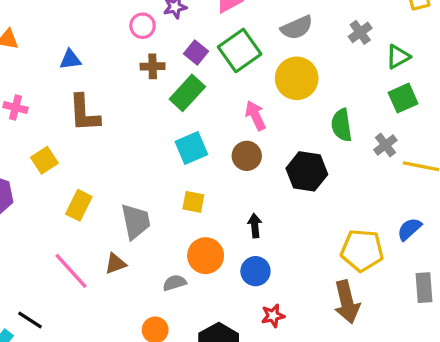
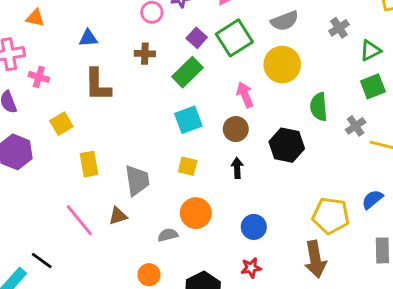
brown cross: (153, 66) -> (145, 54), moved
yellow rectangle: (79, 205) -> (89, 164), turned -40
black arrow: (255, 226) -> (237, 168), moved
blue circle: (255, 271) -> (254, 227), moved

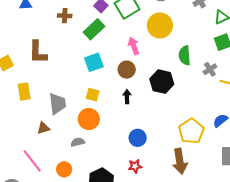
brown L-shape: (98, 85) -> (38, 52), moved
orange circle: (196, 213) -> (89, 119), moved
yellow pentagon: (331, 216) -> (191, 131), turned 30
pink line: (79, 220) -> (32, 161), moved

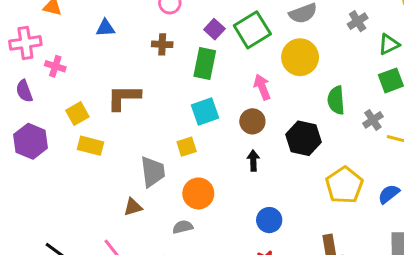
green rectangle: (94, 29) -> (205, 63), turned -35
brown L-shape: (38, 52) -> (124, 97), turned 90
yellow rectangle: (24, 92) -> (91, 146), moved, turned -66
yellow square: (93, 95) -> (187, 147), moved, turned -32
yellow pentagon: (191, 131) -> (344, 185), moved

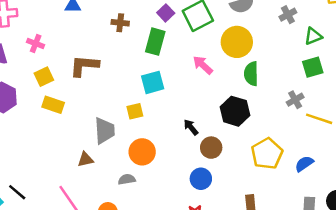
pink cross: (55, 66) -> (36, 44), moved
pink arrow: (262, 87) -> (203, 65), turned -30
green semicircle: (336, 100) -> (251, 74), moved
brown circle: (252, 121) -> (211, 148), moved
black arrow: (253, 161) -> (191, 127), turned -42

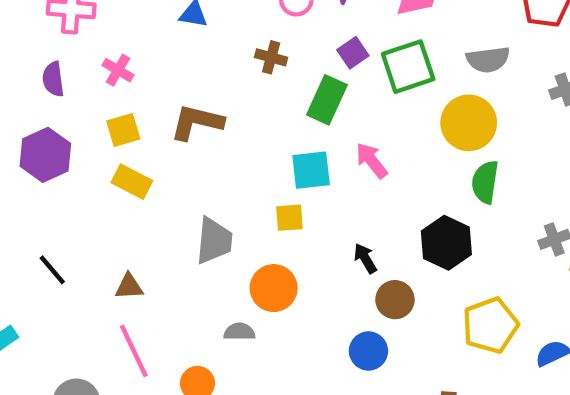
pink arrow: (203, 65) -> (372, 161), moved
yellow square: (135, 111) -> (289, 218), moved
brown triangle: (85, 160) -> (129, 287), moved
black line: (17, 192) -> (52, 270), moved

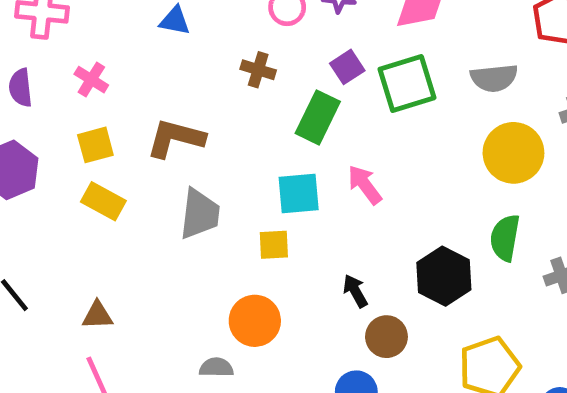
yellow circle: (469, 123) -> (513, 153), moved
green semicircle: (485, 182) -> (505, 238), moved
gray trapezoid: (214, 241) -> (200, 214), moved

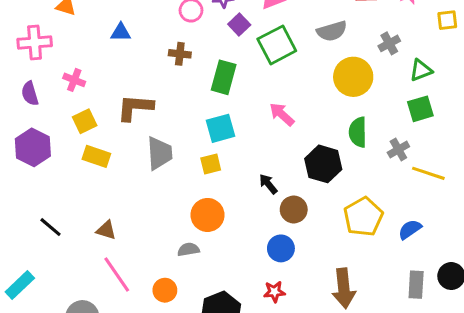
purple square: (347, 67) -> (239, 24), moved
pink arrow: (365, 185) -> (282, 114), moved
brown triangle: (98, 315) -> (106, 230), turned 30

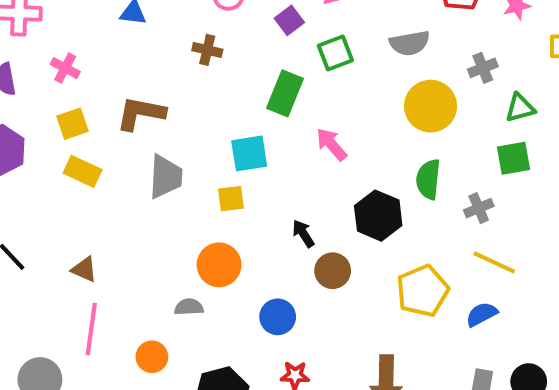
green square: (277, 45) -> (335, 53), size x0.7
green rectangle: (224, 77) -> (285, 93), moved
yellow line: (428, 173) -> (494, 262), moved
blue circle: (281, 248) -> (278, 317), moved
pink line: (117, 275) -> (91, 329), turned 36

